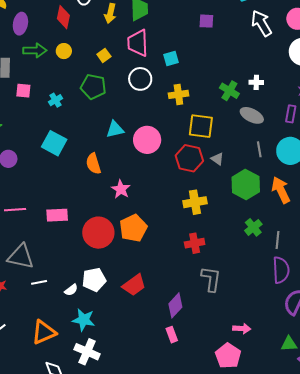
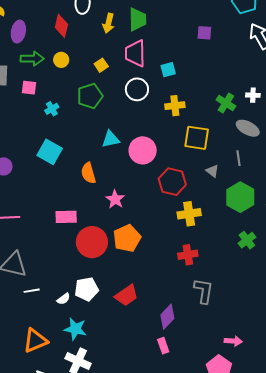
green pentagon: (93, 87) -> (90, 96), turned -30
pink square: (23, 91) -> (29, 88), moved
gray line: (259, 149) -> (239, 158), moved
red hexagon: (189, 158) -> (172, 182), moved
pink rectangle: (57, 215) -> (66, 217), moved

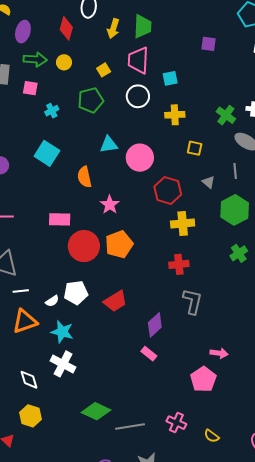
yellow square: (197, 138) -> (195, 148), size x0.6
orange triangle: (35, 341) -> (25, 321), moved
pink rectangle: (163, 346) -> (149, 354), turned -35

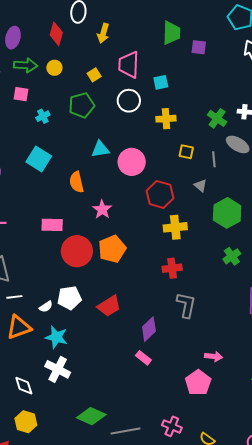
green trapezoid: (143, 26) -> (171, 33), moved
gray line: (235, 171) -> (214, 159), moved

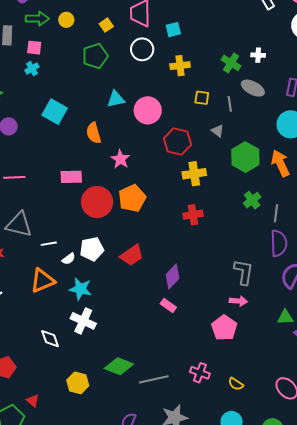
cyan cross: (43, 116) -> (32, 69), moved
white line: (14, 297) -> (49, 244), moved
gray L-shape: (186, 305) -> (244, 272), moved
yellow hexagon: (26, 422) -> (78, 383), moved

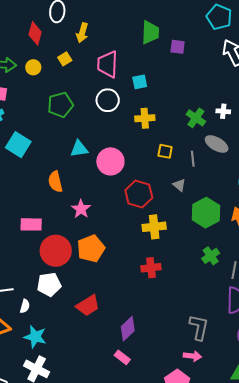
yellow square: (106, 25) -> (65, 59), moved
cyan square: (55, 112) -> (18, 145), moved
white pentagon: (92, 249) -> (49, 284), moved
white semicircle: (69, 259) -> (25, 306), turned -40

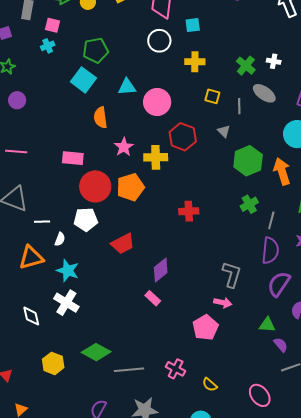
green pentagon: (60, 105) -> (95, 50), moved
cyan square: (18, 145) -> (83, 80), moved
yellow cross: (154, 227) -> (156, 157), moved

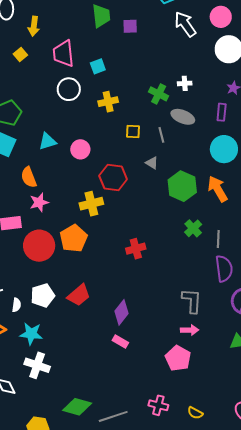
pink circle: (157, 102) -> (80, 149), size x0.7
pink star: (124, 147) -> (39, 202), moved, turned 30
white pentagon: (86, 219) -> (43, 295), moved

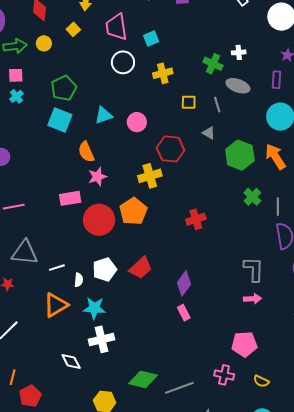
pink rectangle: (120, 342) -> (184, 313), turned 35
pink pentagon: (178, 358) -> (244, 344), moved, turned -30
white cross: (37, 365) -> (101, 339), turned -30

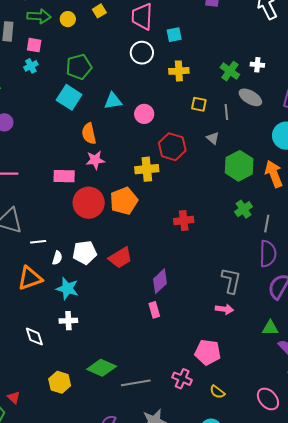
white cross: (101, 339) -> (68, 321), size x0.7

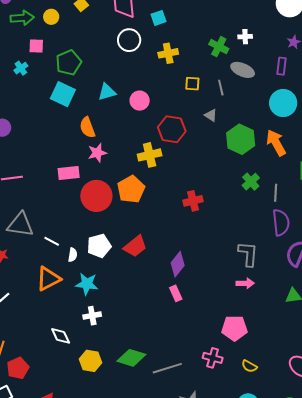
pink square: (34, 45) -> (36, 46), moved
white line: (38, 242) -> (52, 241), turned 42
yellow hexagon: (60, 382) -> (90, 361), moved

